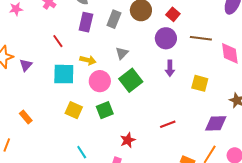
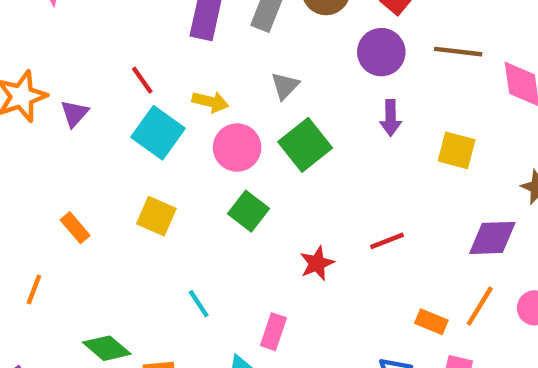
red line: (58, 41) -> (142, 80), moved
cyan square: (64, 74) -> (158, 133), turned 35
yellow square: (74, 110) -> (156, 216), moved
green square: (105, 110) -> (248, 211), turned -30
red star: (128, 140) -> (317, 263), moved

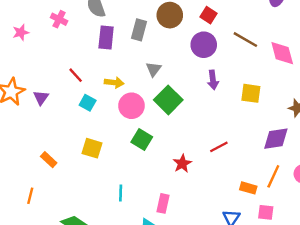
brown line: (458, 52) -> (245, 40), turned 30
cyan square: (158, 133) -> (88, 103), size x0.6
cyan line: (199, 304) -> (121, 193), turned 42

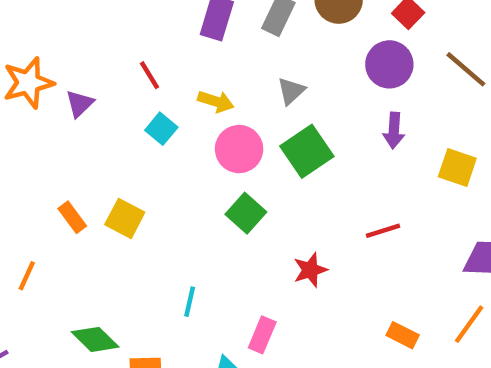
red line: (219, 147) -> (383, 231), moved
yellow square: (92, 148) -> (125, 218), moved
orange rectangle: (248, 188) -> (403, 335), moved

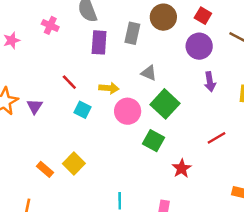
gray triangle: (291, 91) -> (149, 73), turned -42
green square: (246, 213) -> (153, 141), moved
yellow square: (125, 218) -> (74, 163), turned 30

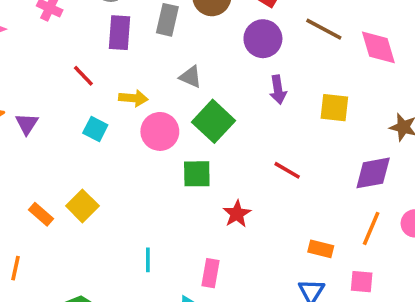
red line: (69, 82) -> (83, 76), moved
red line: (217, 138) -> (287, 170), turned 60
green square: (153, 141) -> (197, 174), turned -30

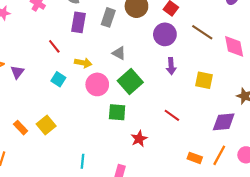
orange rectangle: (321, 249) -> (195, 158), moved

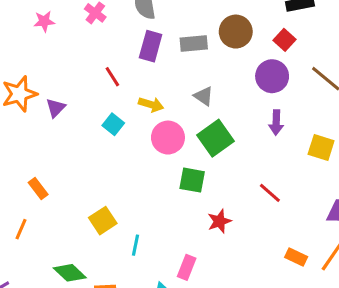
gray rectangle: (108, 17) -> (194, 43), turned 60
yellow square: (46, 125) -> (103, 221), moved
orange rectangle: (21, 128) -> (38, 188), moved

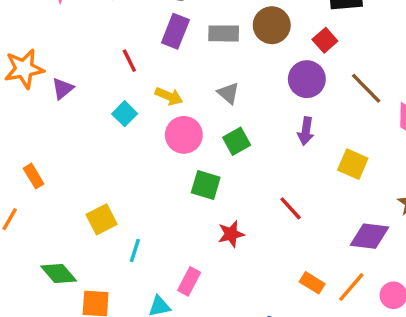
green square: (216, 138) -> (237, 141), size x0.7

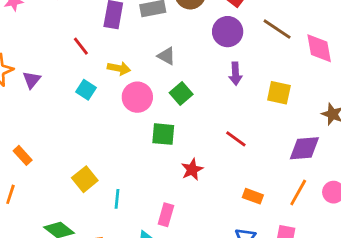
orange rectangle: (312, 283) -> (253, 196), moved

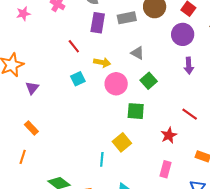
purple triangle: (32, 80) -> (32, 88), moved
cyan square: (86, 90) -> (78, 79), turned 32
red star: (192, 169) -> (169, 135), moved
yellow square: (85, 179) -> (122, 142), moved
pink rectangle: (166, 215) -> (166, 169), moved

